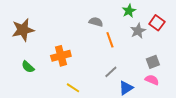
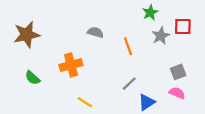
gray semicircle: (96, 22) -> (95, 32), moved
red square: (157, 23) -> (183, 27), turned -35

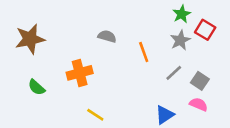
green star: (150, 13) -> (182, 14), moved
red square: (183, 27) -> (205, 30), turned 30
gray square: (178, 72) -> (200, 81), turned -35
gray line: (129, 84) -> (174, 73), moved

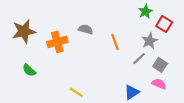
gray star: (180, 40) -> (150, 41), moved
orange cross: (80, 73) -> (57, 42), moved

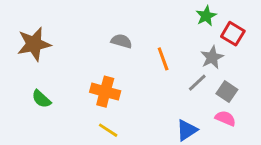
orange cross: (57, 42) -> (105, 92), moved, turned 30

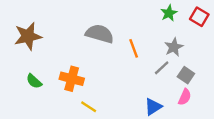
red square: (233, 34) -> (199, 17), moved
gray semicircle: (121, 41) -> (100, 34), size x1.6
orange cross: (105, 92) -> (72, 79), moved
pink semicircle: (225, 118) -> (185, 97), turned 91

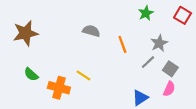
green star: (169, 13) -> (146, 13), moved
gray semicircle: (100, 34) -> (91, 31), size x0.7
orange cross: (72, 79) -> (59, 88), moved
yellow line: (89, 107) -> (83, 75), moved

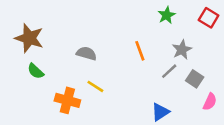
gray semicircle: (91, 31) -> (86, 53), moved
brown star: (26, 33) -> (29, 38), turned 30
green semicircle: (31, 74) -> (36, 71), moved
pink semicircle: (169, 89) -> (210, 102), moved

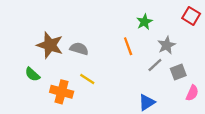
green star: (167, 15) -> (144, 22), moved
brown star: (29, 38) -> (50, 45), moved
green semicircle: (36, 71) -> (32, 74), moved
gray square: (195, 79) -> (178, 72), turned 35

